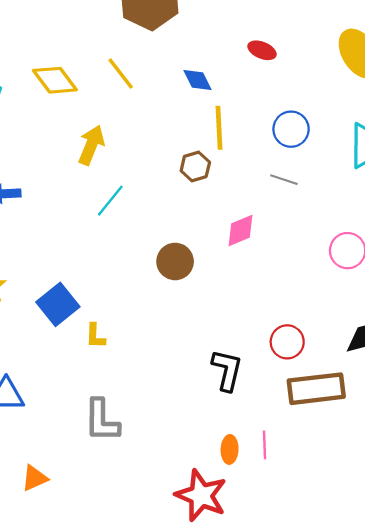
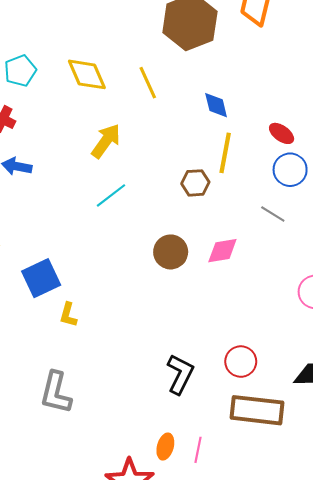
red ellipse: (262, 50) -> (282, 133), moved
brown circle: (175, 261) -> (171, 252), moved

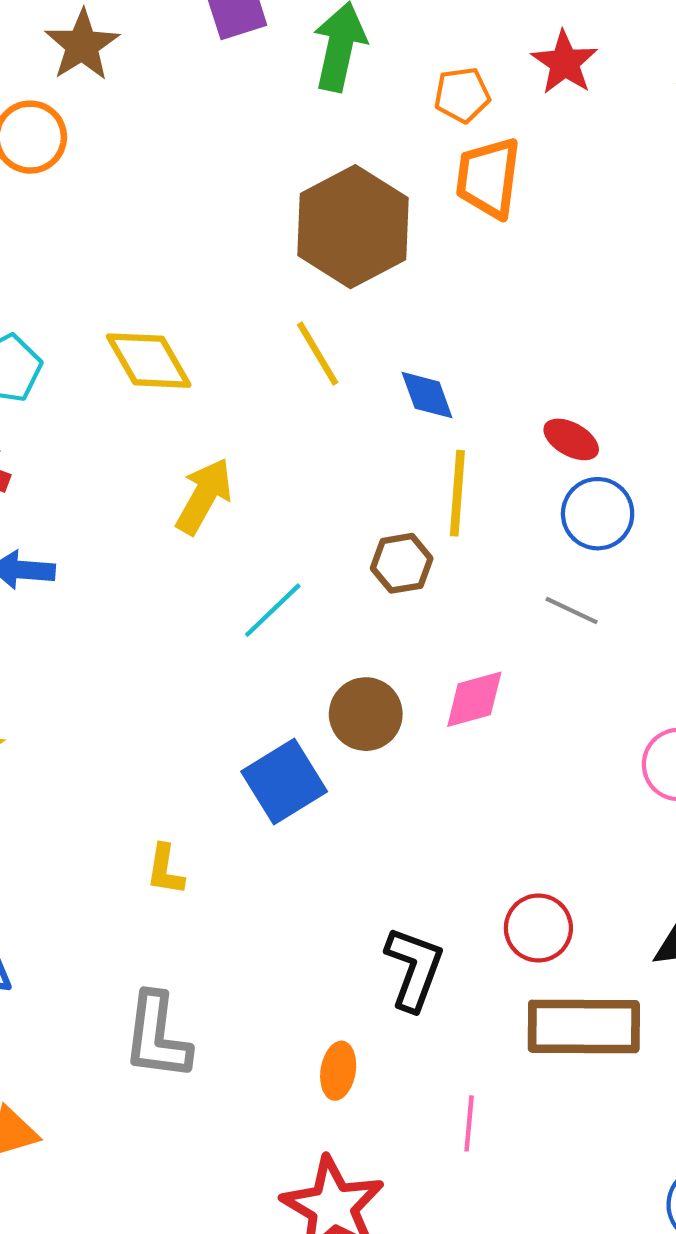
yellow line: (148, 83) -> (318, 354), moved
cyan line: (111, 195) -> (273, 610), moved
blue square: (41, 278) -> (284, 782), moved
orange ellipse: (165, 447) -> (338, 1071), moved

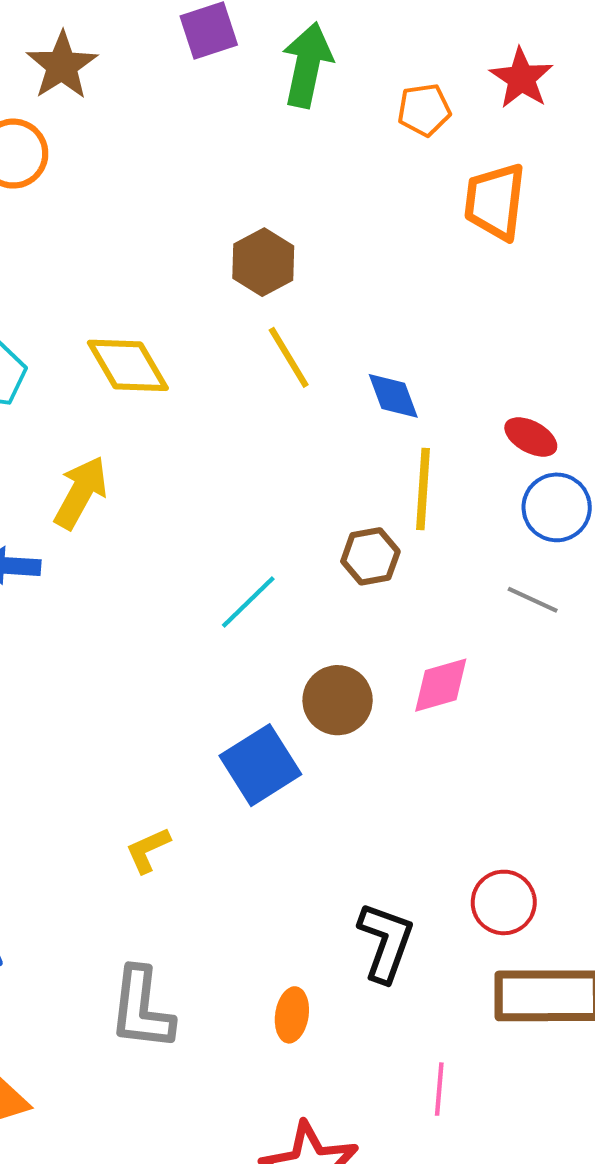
orange trapezoid: (488, 178) -> (495, 201), moved
brown hexagon: (353, 227) -> (263, 262), moved, size x0.6
yellow arrow: (204, 496) -> (81, 493), moved
yellow L-shape: (165, 870) -> (148, 850), turned 57
orange ellipse: (338, 1071) -> (292, 1015), moved

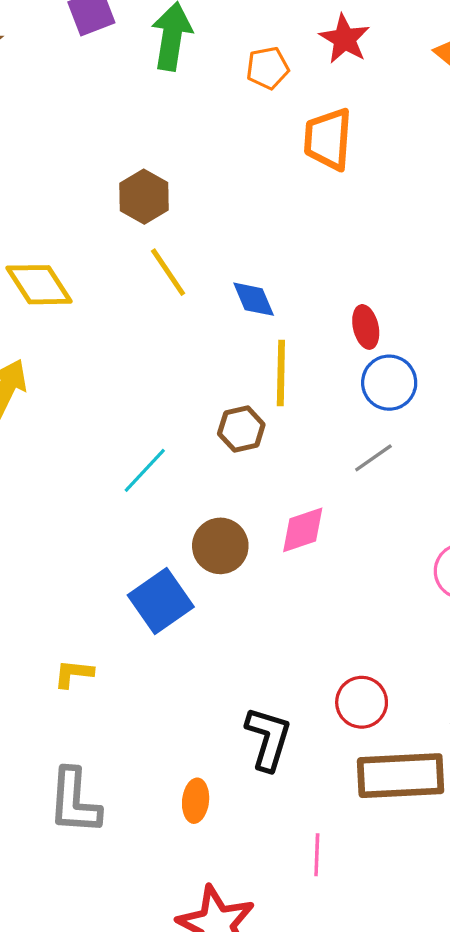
red ellipse: (531, 437) -> (366, 327), turned 51
gray line: (533, 600) -> (373, 458), turned -57
yellow L-shape: (148, 850) -> (73, 674), turned 33

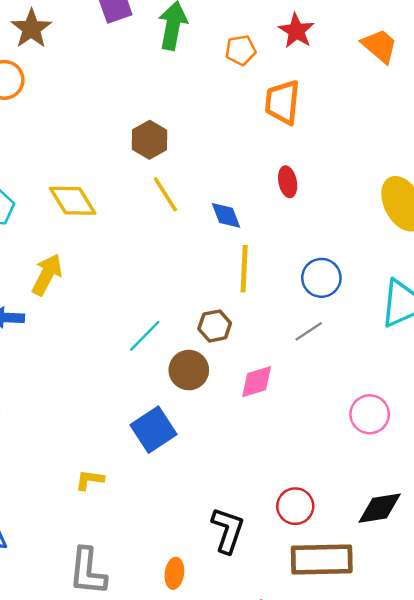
red ellipse: (366, 327) -> (288, 182), moved
brown hexagon: (241, 429) -> (215, 326), moved
brown circle: (220, 546) -> (189, 370), moved

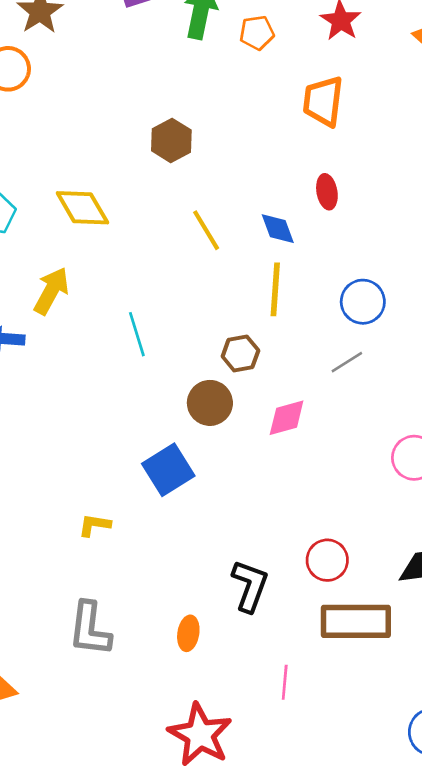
orange pentagon: (241, 50) -> (257, 33), moved
yellow line: (165, 194) -> (206, 230), moved
blue diamond: (226, 215) -> (278, 229), moved
cyan line: (145, 336) -> (137, 334), moved, turned -63

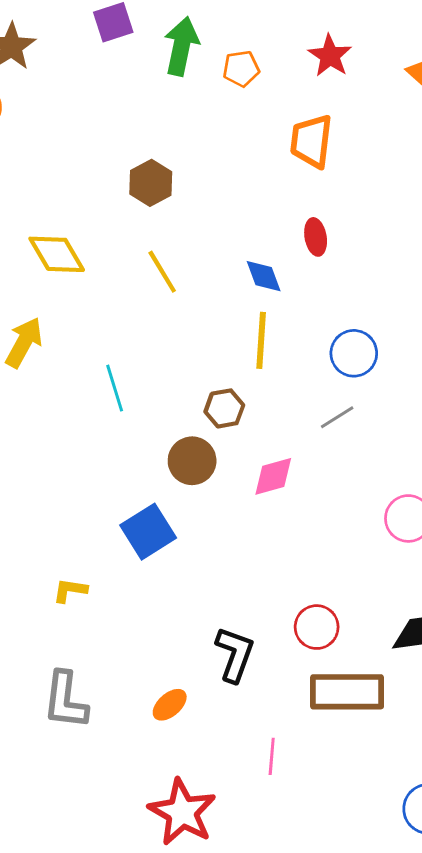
yellow line: (206, 230) -> (162, 272), moved
orange ellipse: (188, 633) -> (170, 705), turned 40

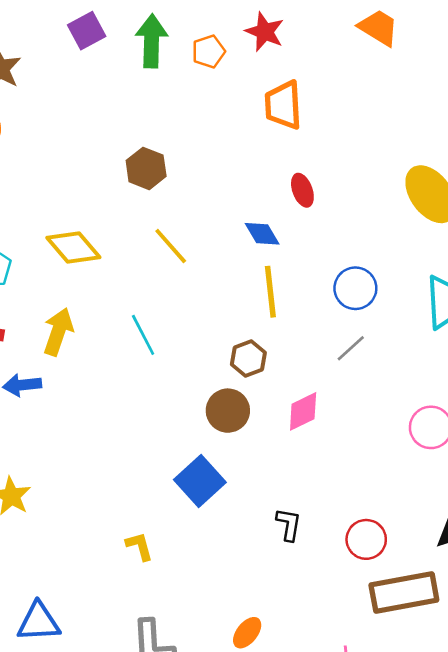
red star: (330, 56) -> (265, 32), moved
cyan line: (115, 388) -> (143, 335), moved
yellow L-shape: (70, 590) -> (139, 546), turned 76
black L-shape: (235, 654) -> (289, 524), moved, size x0.7

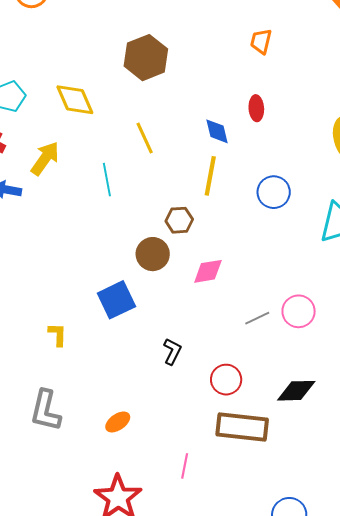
orange trapezoid: (283, 105) -> (261, 41), size x0.7
brown hexagon: (146, 168) -> (146, 58), size x1.4
yellow line: (171, 246) -> (145, 138), moved
gray line: (351, 348) -> (257, 318), moved

